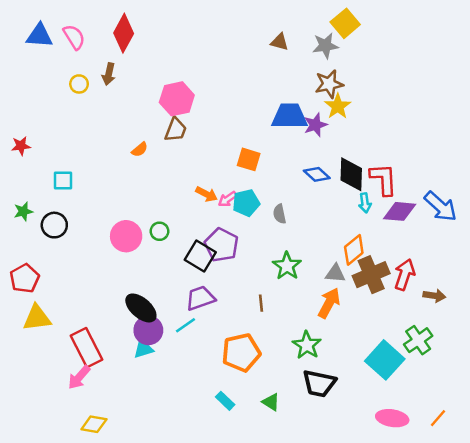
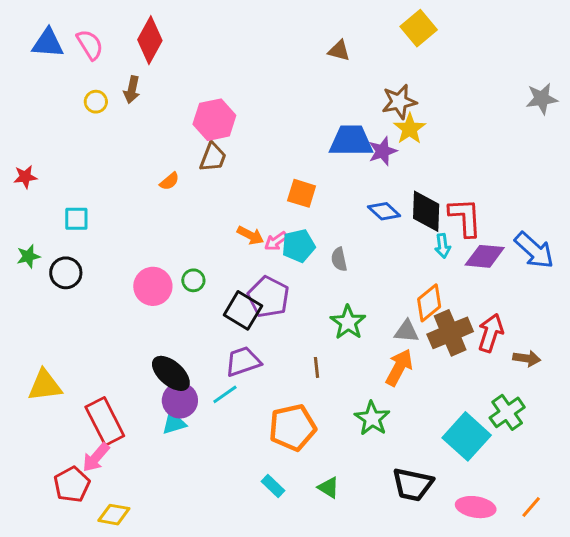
gray star: (325, 46) -> (542, 99), moved
red pentagon: (25, 278) -> (72, 485), moved
black trapezoid: (319, 383) -> (413, 485), moved

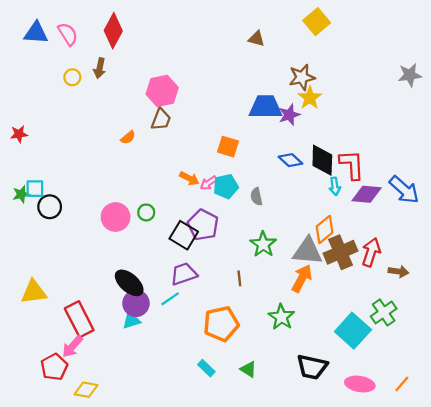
cyan square: (76, 219) -> (35, 189), moved
gray triangle: (407, 331) -> (308, 251), size x1.6

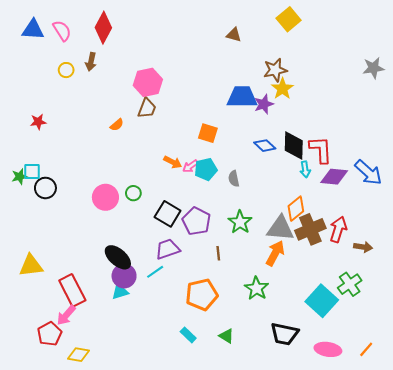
red star: (19, 134) -> (38, 122), moved
purple pentagon: (203, 225) -> (196, 221), moved

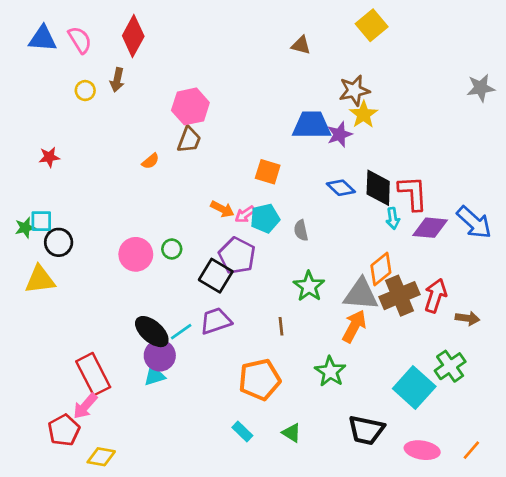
purple pentagon: (196, 221) -> (237, 256), moved
yellow triangle: (31, 266) -> (40, 280), moved
cyan line: (155, 272) -> (181, 332), moved

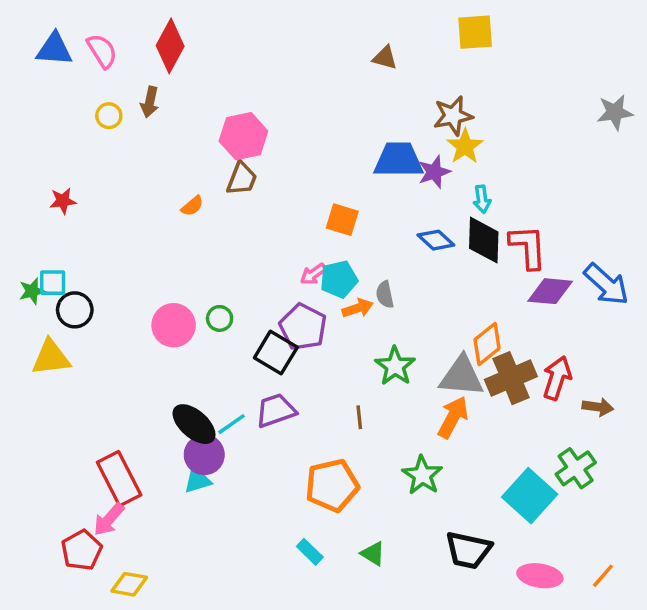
yellow square: (372, 25) -> (475, 32), turned 36
orange arrow: (222, 209) -> (358, 308), moved, turned -45
cyan arrow: (393, 218) -> (482, 199), moved

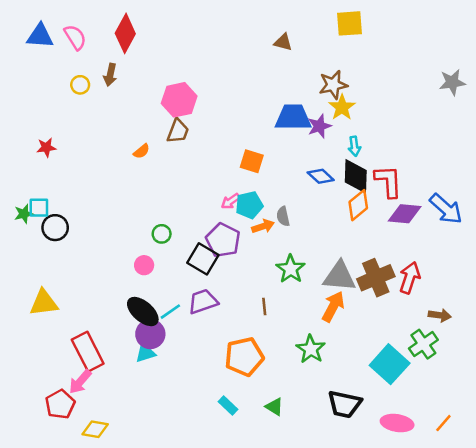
pink circle: (174, 325) -> (144, 265), moved, size x0.6
orange diamond: (487, 344) -> (358, 205), moved
yellow triangle: (51, 358) -> (44, 303), moved
brown arrow: (598, 407) -> (440, 315), moved

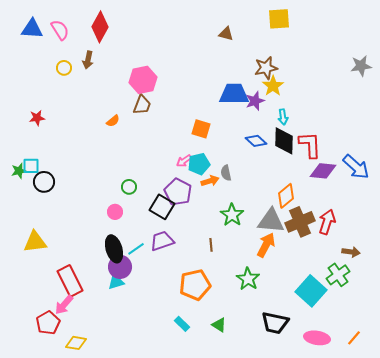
orange diamond: (358, 205) -> (286, 196), moved
black ellipse: (143, 312) -> (114, 249), turned 32

